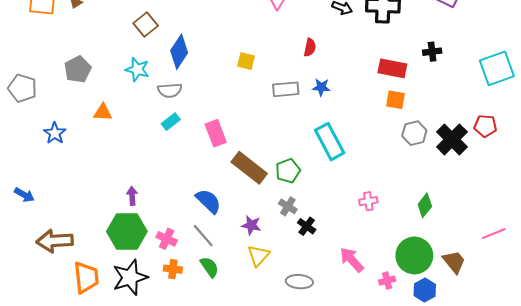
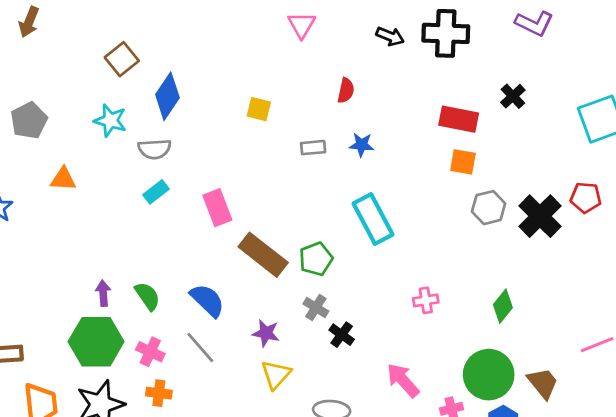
black cross: (432, 52) -> (513, 96), turned -36
gray rectangle: (286, 89) -> (313, 148), size x0.7
green semicircle: (209, 267) -> (147, 296), moved

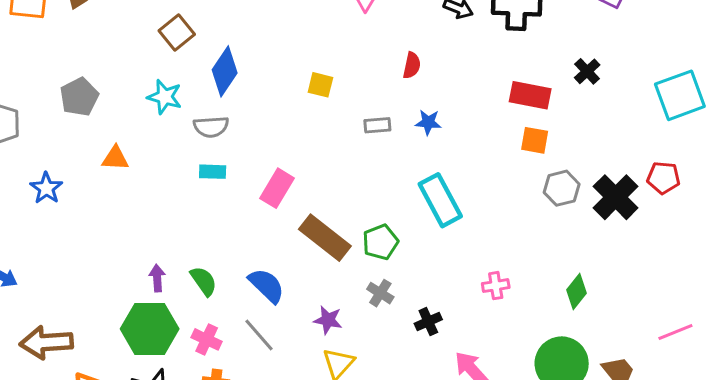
cyan rectangle: (156, 192) -> (213, 172), turned 40
pink rectangle: (217, 208) -> (277, 188), turned 52
black cross: (342, 335) -> (428, 322), moved, turned 30

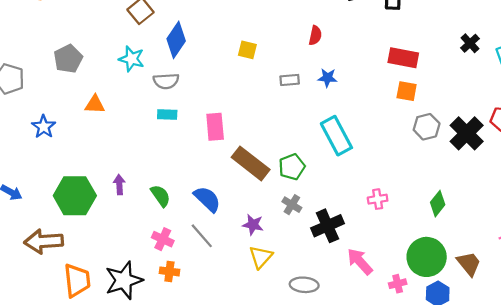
black cross: (587, 71) -> (470, 43), moved
pink rectangle: (277, 188) -> (215, 127), turned -36
purple arrow: (157, 278) -> (119, 185), moved
black cross: (428, 322) -> (327, 226), size x1.6
green hexagon: (150, 329) -> (75, 196), moved

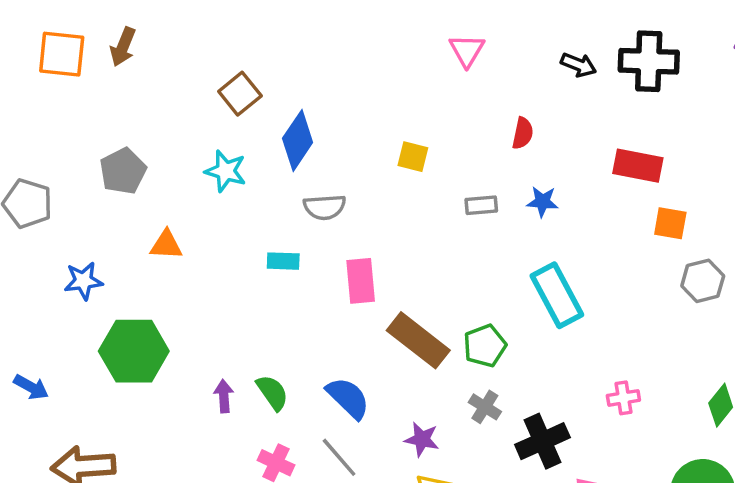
red rectangle: (403, 58) -> (638, 166), moved
gray semicircle: (166, 81) -> (325, 207), moved
blue star: (44, 127) -> (83, 281), turned 30
purple arrow: (119, 185) -> (224, 396), moved
green hexagon: (75, 196) -> (134, 351), moved

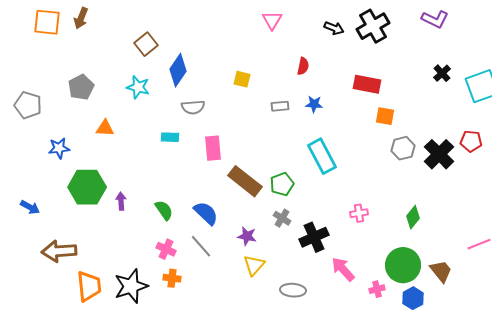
black cross: (649, 61) -> (373, 26), turned -32
purple arrow: (224, 396) -> (121, 201), moved

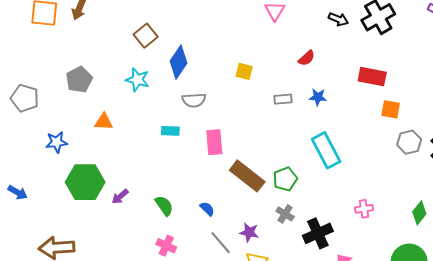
red semicircle: (303, 66) -> (307, 58), turned 36
purple arrow: (121, 201) -> (120, 196), turned -126
blue arrow: (30, 207) -> (18, 192), moved
blue semicircle: (206, 213) -> (207, 209), size x0.6
gray line: (201, 246) -> (221, 243), moved

